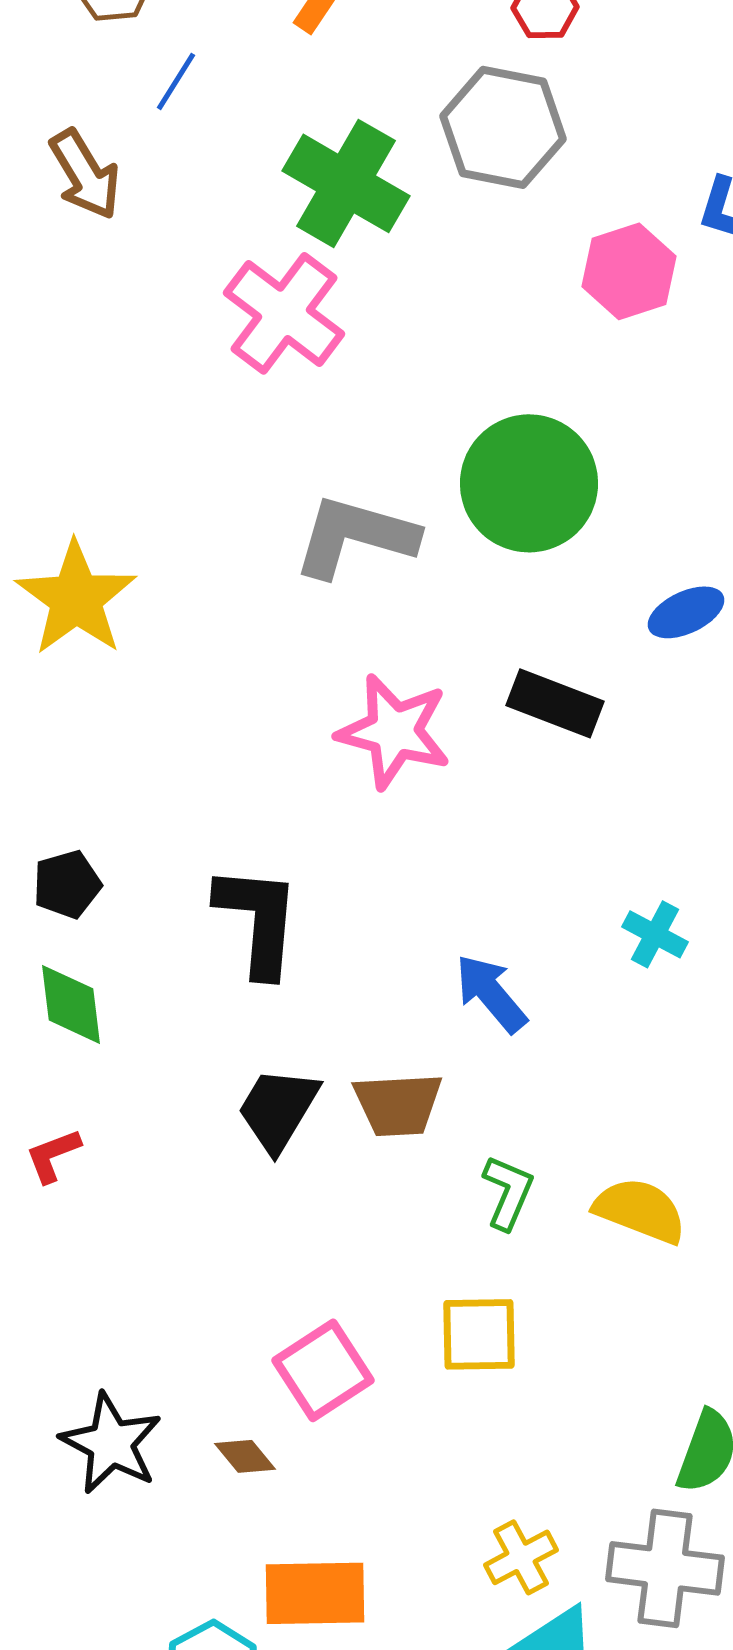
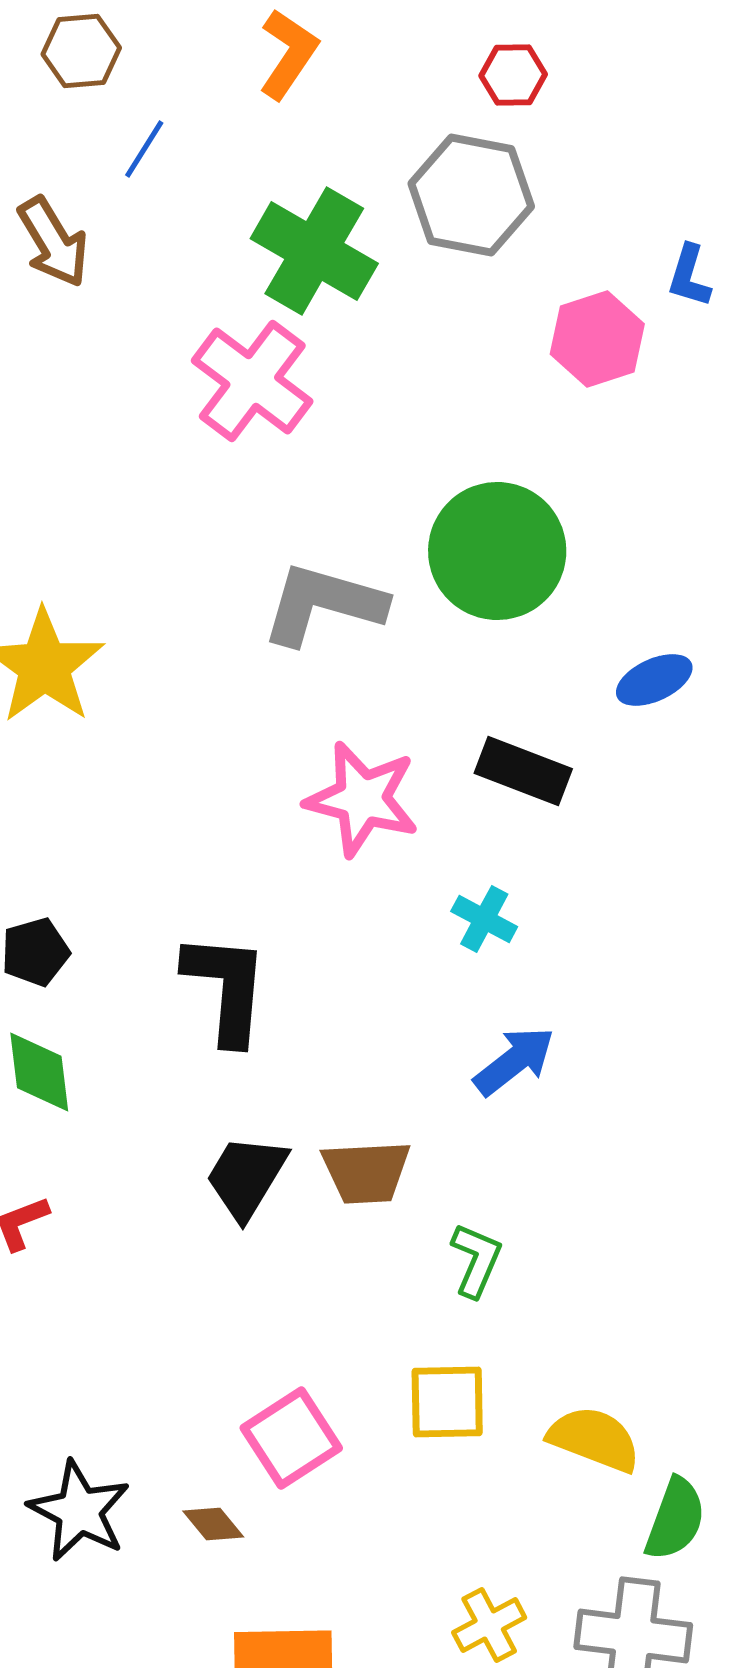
cyan cross: (655, 934) -> (484, 919), moved
blue arrow: (491, 993) -> (514, 1061), moved, turned 92
yellow semicircle: (640, 1210) -> (594, 1439), moved

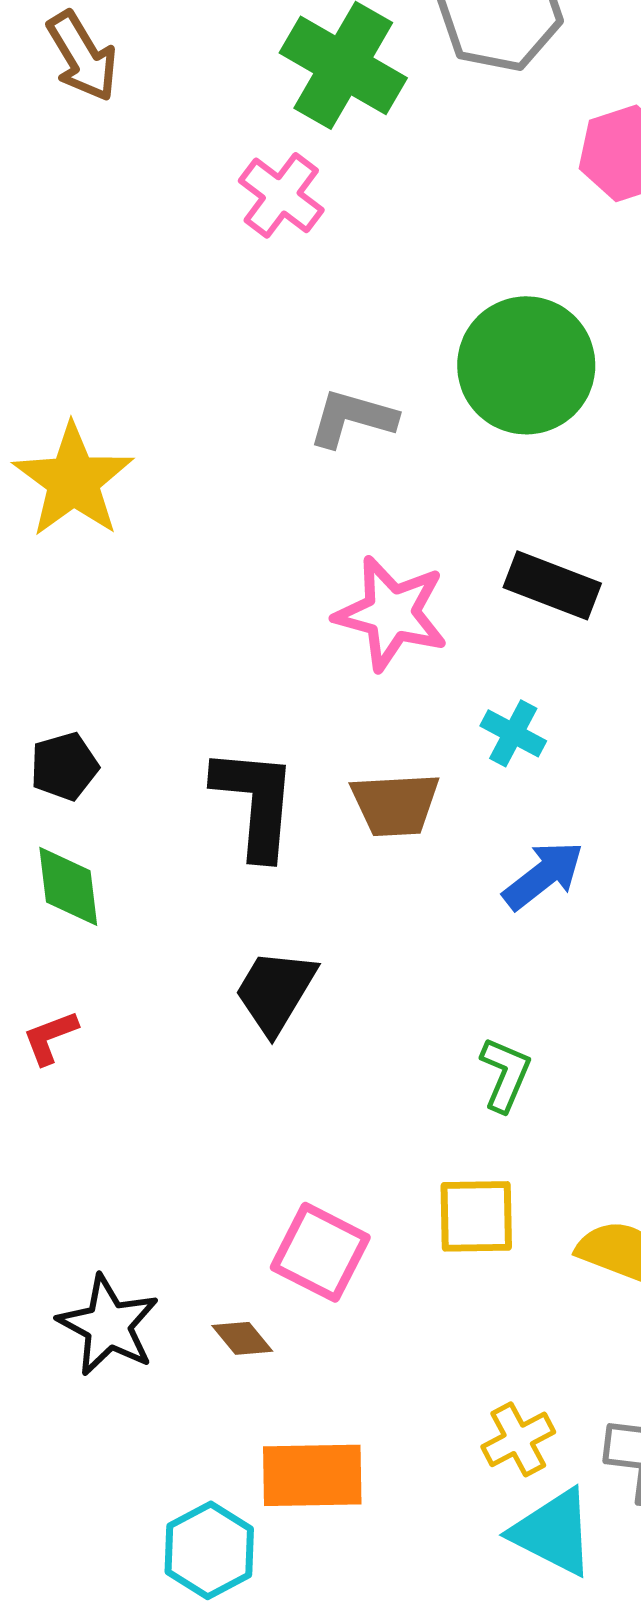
pink cross: (252, 381) -> (281, 195), size x0.7
gray L-shape: (323, 604) -> (352, 418), size x0.7
brown trapezoid: (366, 1172) -> (395, 804), moved
pink square: (291, 1438) -> (320, 1252), turned -30

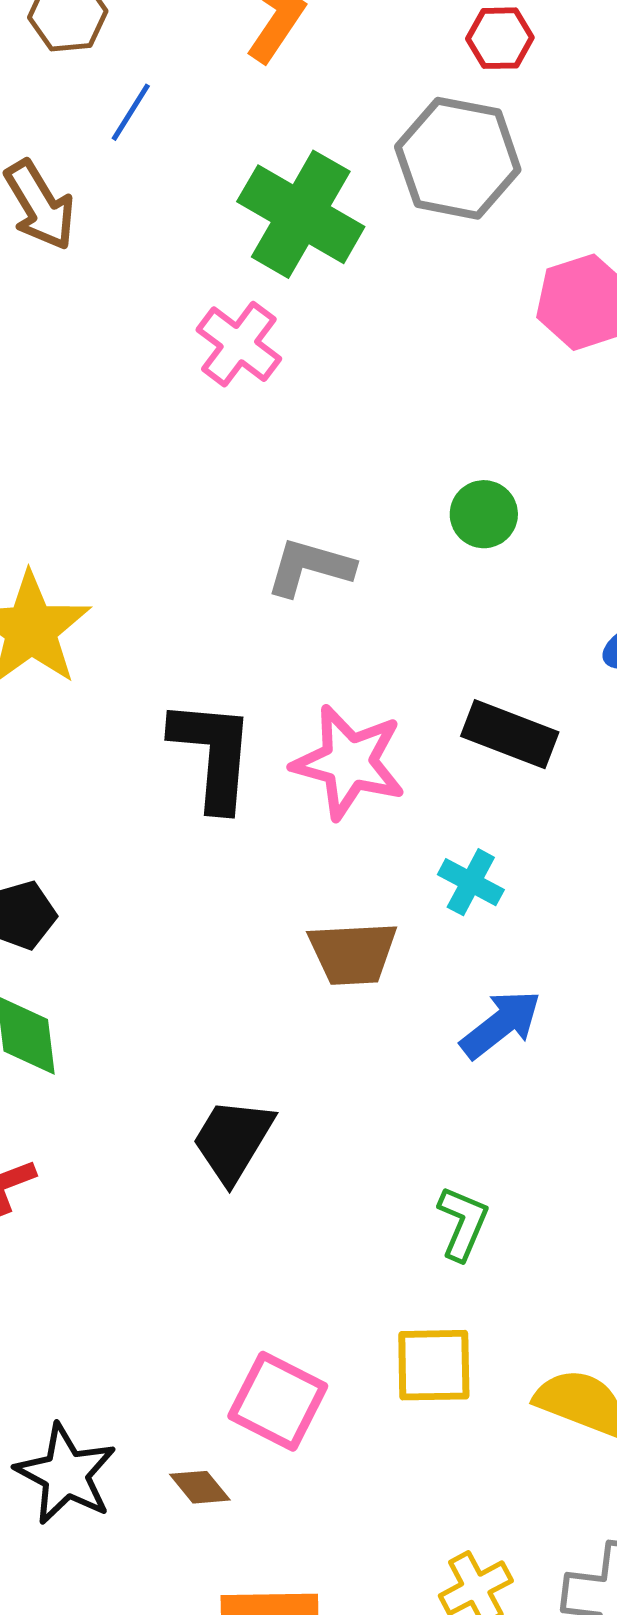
green circle: (526, 365) -> (484, 514), size x0.5
black L-shape: (255, 802) -> (213, 754), moved

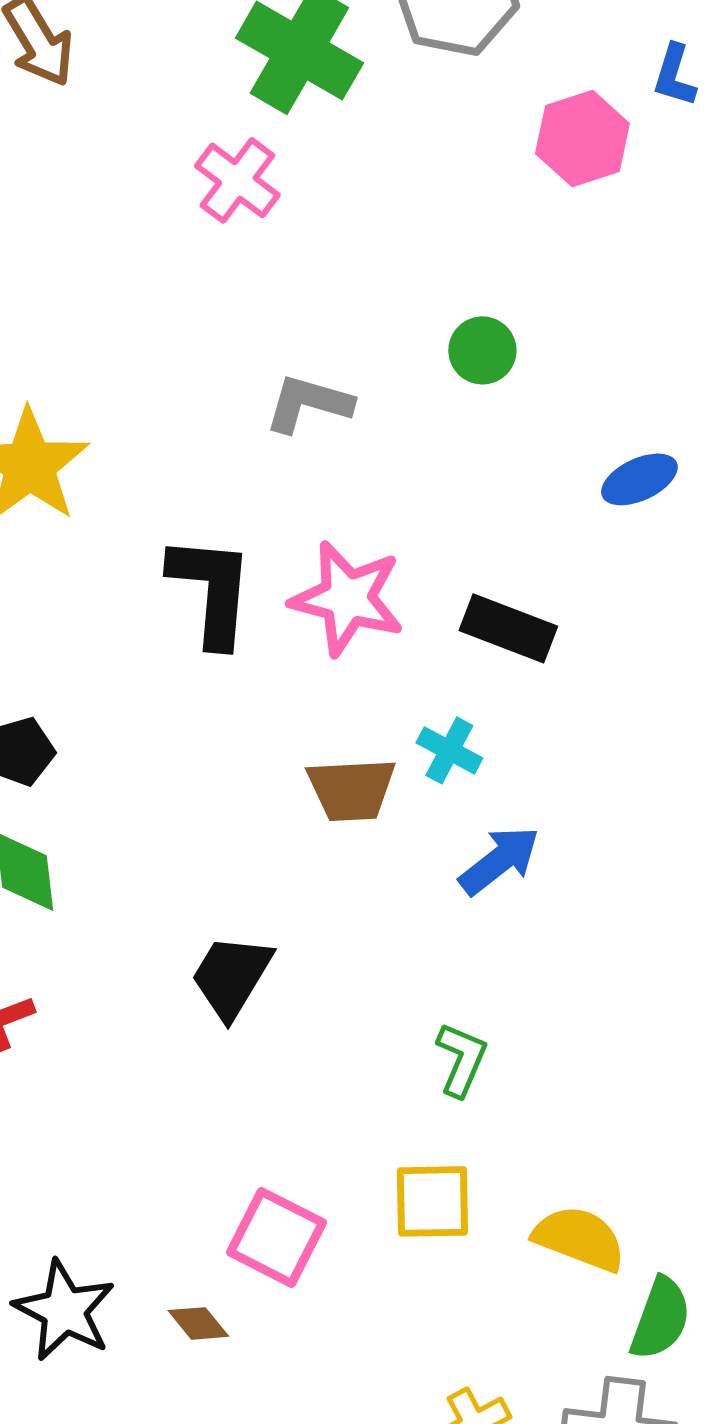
black rectangle: (510, 734) -> (508, 628), moved
cyan cross: (471, 882) -> (449, 750), moved

